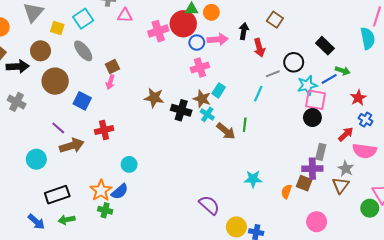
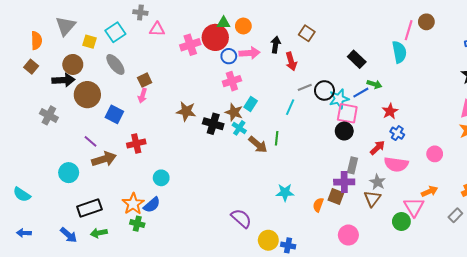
black circle: (294, 62) -> (324, 90), moved
black arrow: (18, 66) -> (63, 80), moved

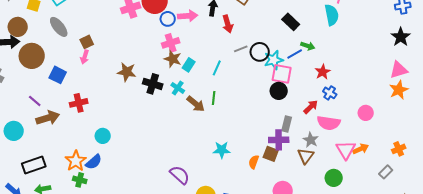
cyan line: (290, 107) -> (217, 68), moved
brown star: (234, 112) -> (173, 59), moved
pink triangle: (414, 207) -> (346, 150), moved

